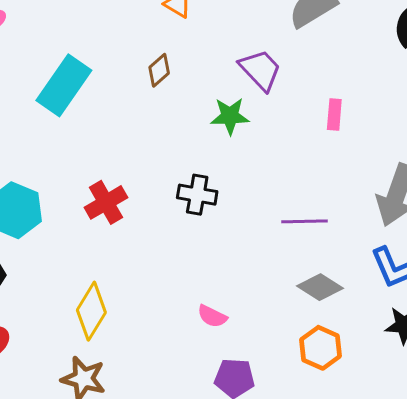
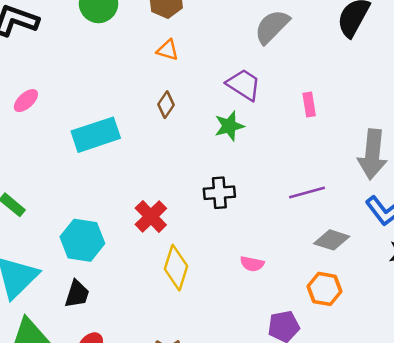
cyan rectangle: (64, 85) -> (96, 135), turned 51
yellow diamond: (91, 311) -> (176, 268), moved
pink semicircle: (212, 316) -> (252, 264), moved
orange hexagon: (321, 348) -> (324, 289), moved

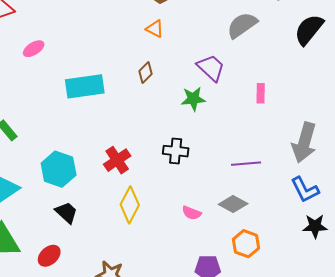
gray diamond: (332, 240) -> (233, 204), moved
black trapezoid: (77, 294) -> (66, 213), moved, turned -75

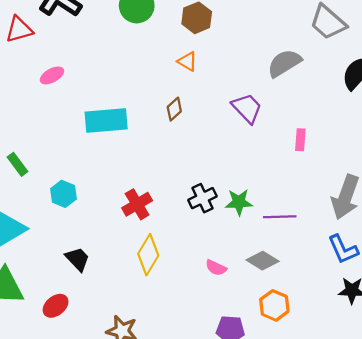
green star: (193, 99) -> (239, 202), moved
black cross: (176, 151) -> (202, 198), turned -35
cyan hexagon: (59, 169) -> (63, 194), moved, size x0.7

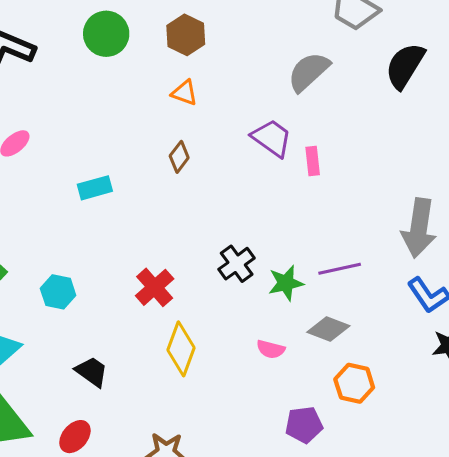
cyan rectangle: (106, 121) -> (95, 188), size x0.6
pink rectangle: (300, 140) -> (313, 161), moved
green star: (239, 202) -> (286, 283), moved

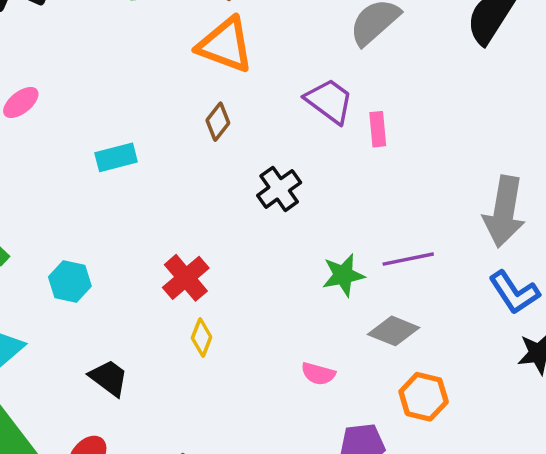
orange triangle: (184, 93) -> (225, 45), size x1.8
black cross: (237, 264) -> (279, 189), moved
yellow diamond: (181, 349) -> (202, 338), moved, size x0.6
pink semicircle: (271, 349) -> (318, 374), moved

